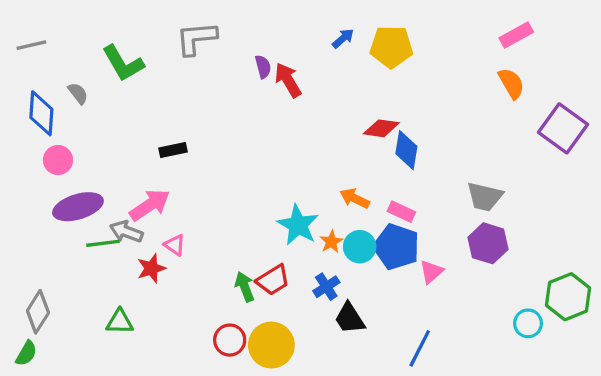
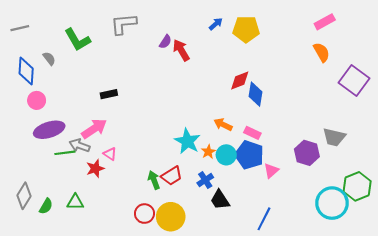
purple semicircle: (263, 67) -> (165, 42), turned 48
red diamond: (381, 128) -> (240, 81), turned -30
gray trapezoid: (485, 197) -> (334, 137), moved
cyan circle: (528, 323) -> (332, 203), size x1.8
green semicircle: (26, 353) -> (46, 206), moved

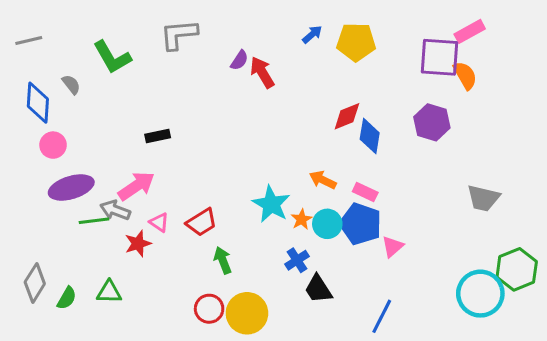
purple square: (354, 81) -> (439, 57), moved, turned -32
purple hexagon: (307, 153) -> (432, 122), moved
red trapezoid: (172, 176) -> (202, 222), moved

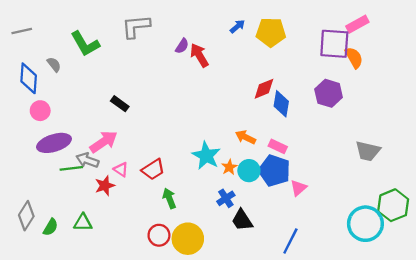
black rectangle: (158, 136) -> (120, 104), turned 48

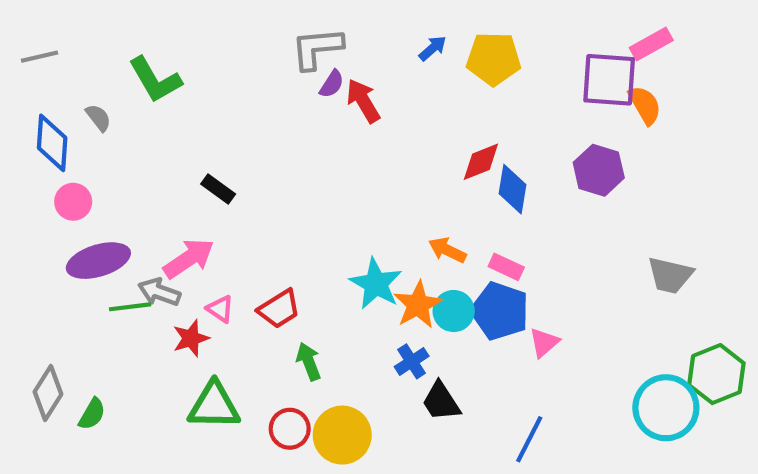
gray L-shape: (136, 26) -> (317, 48), moved
orange star: (229, 167) -> (418, 305), size x1.6
green triangle: (83, 223) -> (214, 406), moved, size x1.5

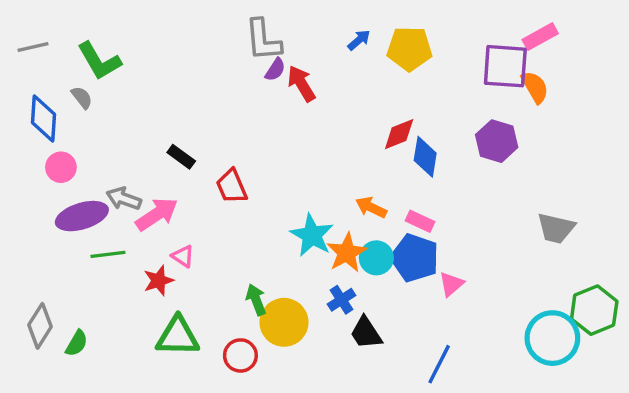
gray L-shape: (317, 48) -> (263, 40), turned -90
green L-shape: (155, 80) -> (99, 61), moved
gray arrow: (159, 292) -> (124, 199), moved
red trapezoid: (279, 309) -> (232, 186), moved, turned 99
yellow circle: (342, 435) -> (284, 322), moved

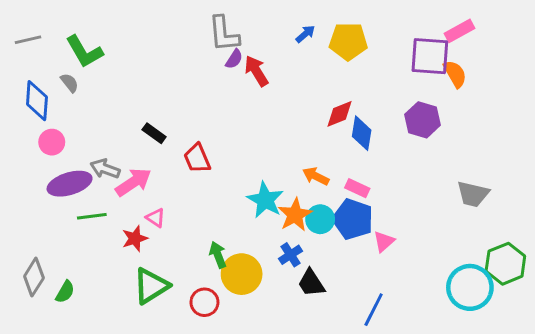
green triangle: (178, 336) -> (151, 286), turned -33

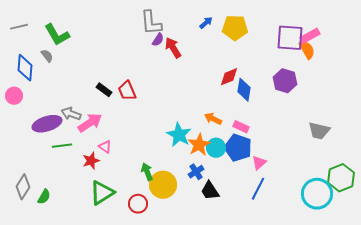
pink rectangle: (460, 31) -> (310, 36), moved
pink circle: (52, 142) -> (14, 96), moved
red trapezoid: (197, 158) -> (127, 91), moved
blue line: (374, 310) -> (258, 189), moved

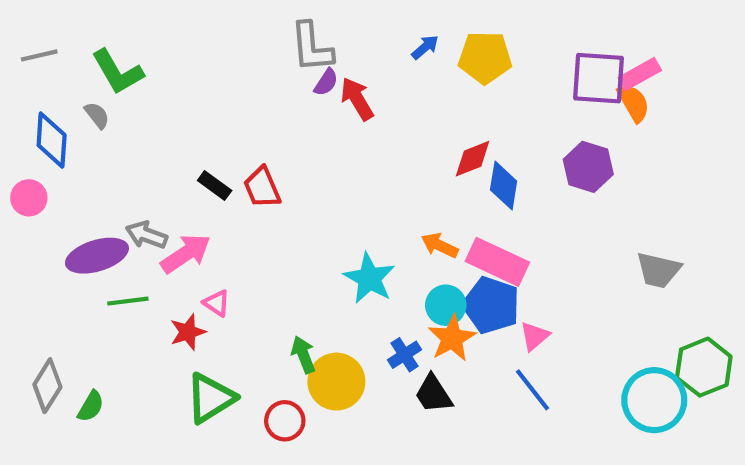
pink rectangle: (241, 127) -> (497, 262), size x1.8
orange star: (199, 145) -> (452, 338), moved
blue line: (258, 189) -> (532, 390), turned -65

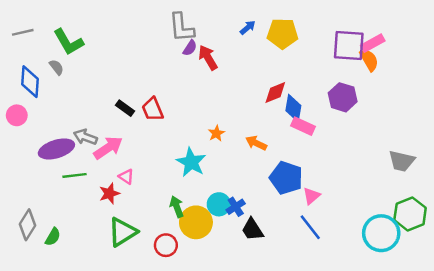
pink rectangle: (497, 262) -> (303, 126), moved, size x0.7
gray trapezoid: (658, 270) -> (402, 161), moved
cyan star: (369, 278) -> (191, 162), moved
cyan circle: (446, 305) -> (219, 204), moved
orange star: (452, 338) -> (216, 133), moved, size x0.6

